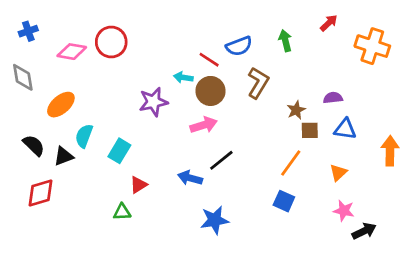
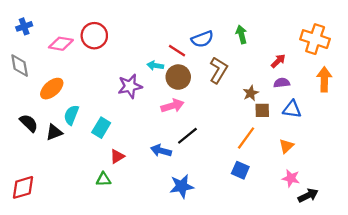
red arrow: (329, 23) -> (278, 61), moved
orange arrow: (390, 151) -> (324, 79), moved
red diamond: (41, 193) -> (23, 187), moved

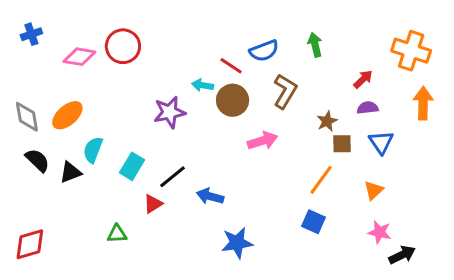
gray diamond: (20, 66) -> (27, 117), moved
pink arrow: (172, 106) -> (263, 141), moved
blue triangle: (292, 109) -> (381, 142), turned 48
black line: (187, 136) -> (172, 177), moved
green triangle: (103, 179) -> (117, 234), moved

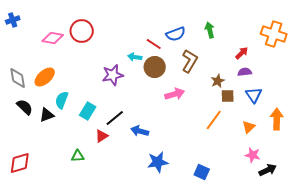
blue cross: (31, 34) -> (13, 20), moved
orange arrow: (423, 103) -> (277, 119), moved
blue square: (314, 222) -> (202, 172), moved

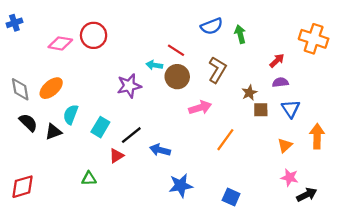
blue semicircle: (176, 34) -> (212, 26), moved
orange line: (214, 120) -> (225, 140), moved

